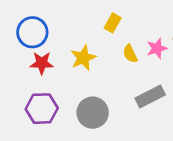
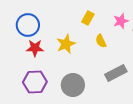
pink star: (157, 48) -> (121, 21), moved

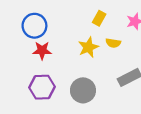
yellow semicircle: (101, 41) -> (113, 43), turned -56
yellow star: (66, 44) -> (88, 47), moved

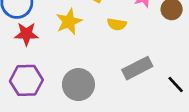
yellow star: (88, 47) -> (69, 22), moved

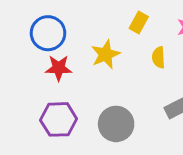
yellow semicircle: (117, 24) -> (158, 57), turned 78

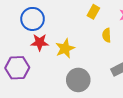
yellow star: (105, 54) -> (65, 48), moved
purple hexagon: (59, 119) -> (17, 68), moved

